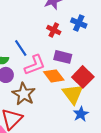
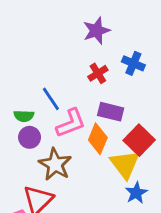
red cross: (54, 30) -> (98, 73), turned 32
orange diamond: (54, 76) -> (98, 139), turned 60

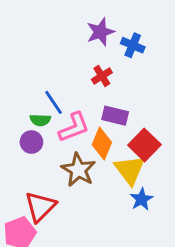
blue cross: (133, 63) -> (133, 45), moved
green semicircle: (24, 116) -> (40, 120), moved
brown star: (55, 164) -> (78, 170), moved

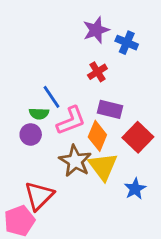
yellow triangle: (130, 170) -> (103, 167), moved

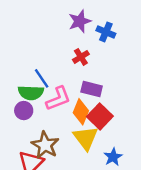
green semicircle: (39, 114) -> (31, 93), size x1.5
red square: (138, 137) -> (100, 116), moved
brown star: (75, 161) -> (45, 145), moved

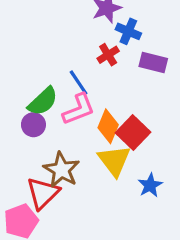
blue cross: (106, 32) -> (128, 31), moved
blue line: (42, 78) -> (79, 83), moved
purple rectangle: (92, 89) -> (153, 62), moved
green semicircle: (31, 93) -> (43, 101), turned -45

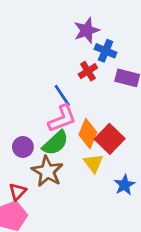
green semicircle: (43, 101) -> (55, 143), moved
purple circle: (33, 125) -> (23, 147), moved
yellow triangle: (114, 160) -> (93, 163), size x0.7
red triangle: (43, 193) -> (17, 192), moved, size x0.6

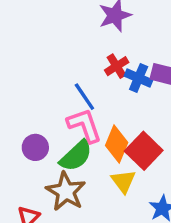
blue cross: (106, 51) -> (139, 78), moved
pink L-shape: (62, 119) -> (84, 125), turned -88
purple circle: (23, 147) -> (35, 147), moved

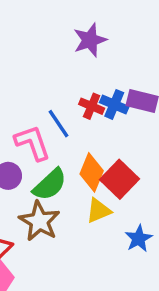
red cross: (117, 66) -> (92, 106), moved, turned -35
pink L-shape: (84, 125) -> (32, 143), moved
yellow triangle: (123, 181) -> (99, 211), turned 44

